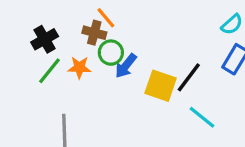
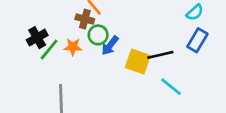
black cross: (45, 39) -> (37, 38), moved
black line: (189, 77) -> (160, 55), turned 40

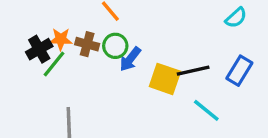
brown cross: (85, 19) -> (87, 44), moved
blue rectangle: (197, 40) -> (239, 71), moved
orange star: (73, 47) -> (61, 39), moved

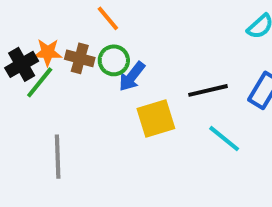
yellow square: (165, 79) -> (156, 119), moved, turned -36

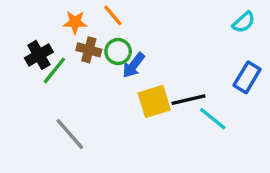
orange star: (48, 52) -> (75, 22), moved
black line: (208, 90) -> (189, 100), moved
gray line: (58, 157) -> (70, 134), turned -39

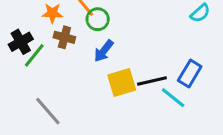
green circle: (118, 52) -> (98, 19), moved
blue rectangle: (247, 77) -> (190, 73), moved

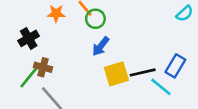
brown cross: (64, 37) -> (43, 67), moved
green line: (34, 55) -> (29, 78), moved

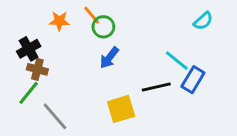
brown cross: (43, 67) -> (37, 69), moved
yellow square: (116, 74) -> (121, 109), moved
cyan line: (161, 87) -> (177, 61), moved

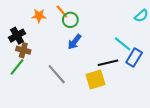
yellow square: (121, 109) -> (95, 79), moved
gray line: (55, 116) -> (57, 74), moved

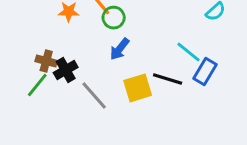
black cross: (17, 36) -> (66, 70), moved
black line: (108, 63) -> (168, 79), turned 30
yellow square: (95, 79) -> (138, 88), moved

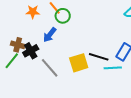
blue arrow: (120, 49) -> (50, 35), moved
cyan line: (188, 52) -> (113, 68), moved, turned -42

